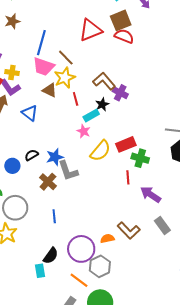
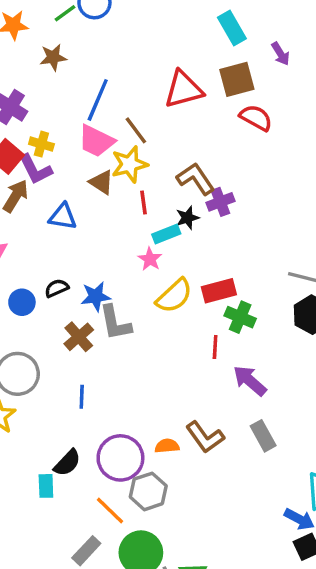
red semicircle: (124, 36) -> (256, 118), moved
purple cross: (120, 93) -> (220, 202), turned 35
blue triangle: (30, 113) -> (63, 217), turned -36

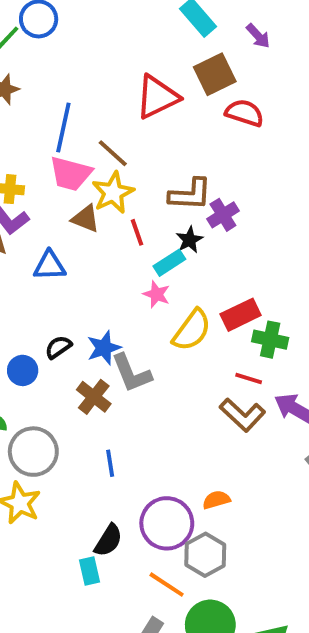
brown L-shape: (196, 179) -> (190, 194), turned 138
red line: (215, 347) -> (249, 378), turned -65
brown L-shape: (205, 437) -> (242, 415), moved

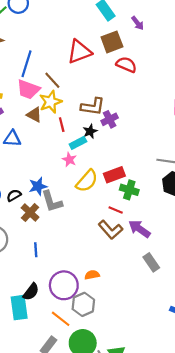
black semicircle: (58, 347) -> (14, 195), moved
cyan rectangle: (89, 571) -> (19, 308), size x1.6

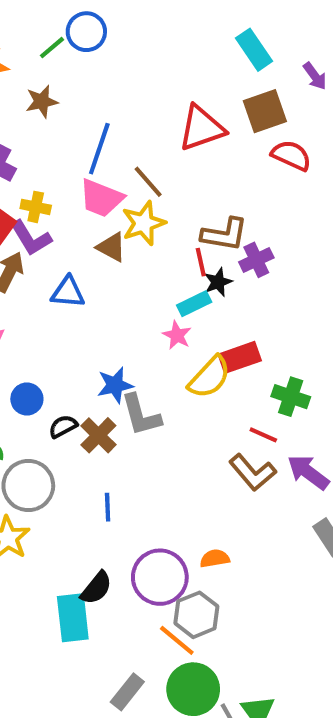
red line: (62, 125) -> (201, 262), moved
red rectangle: (114, 175) -> (240, 357), moved
black semicircle: (14, 195) -> (63, 426), moved
orange line: (61, 319) -> (177, 640), moved

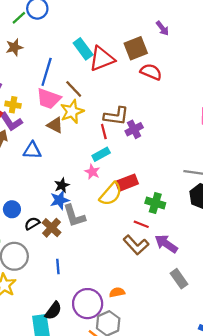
cyan rectangle: (254, 50) -> (83, 49), moved
black star: (218, 282) -> (62, 185), moved

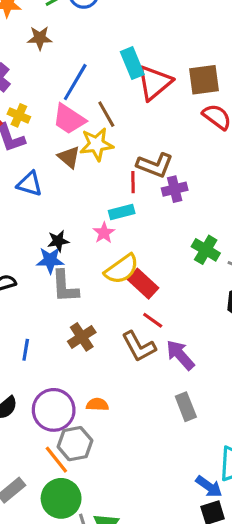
red triangle: (102, 59) -> (154, 83), turned -32
red rectangle: (127, 183) -> (143, 284), moved, turned 50
green cross: (155, 203) -> (206, 250), moved
brown cross: (52, 228) -> (82, 337), moved

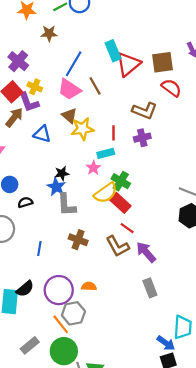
yellow star: (97, 144) -> (82, 129), moved
brown L-shape: (155, 165) -> (145, 111), moved
green cross: (206, 250) -> (121, 181), moved
blue star: (50, 260) -> (56, 187), turned 30
brown cross: (82, 337) -> (78, 240), turned -36

